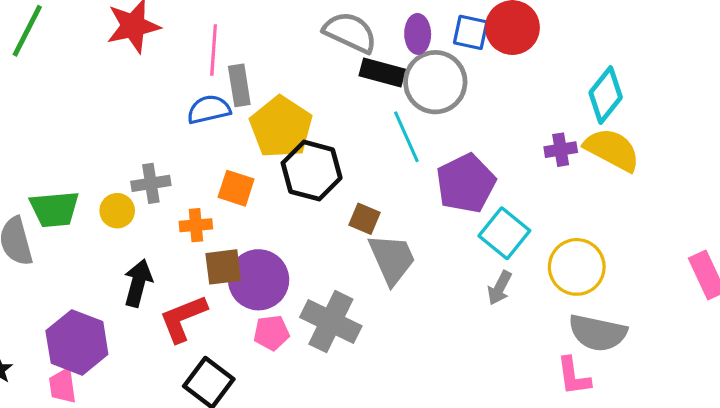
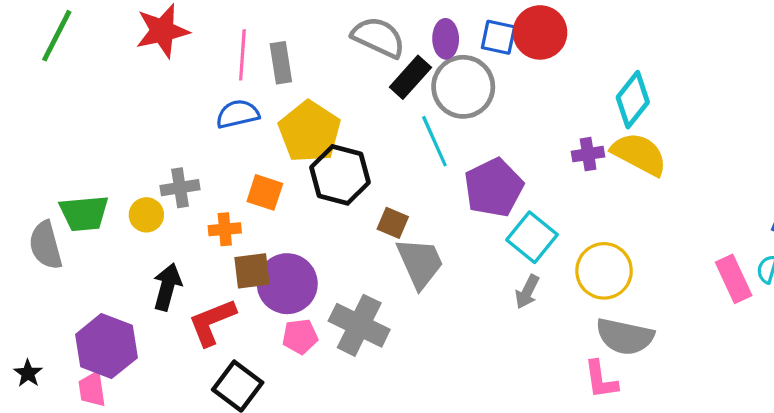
black rectangle: (382, 73) -> (410, 77), turned -63
gray rectangle: (239, 85) -> (281, 63), moved

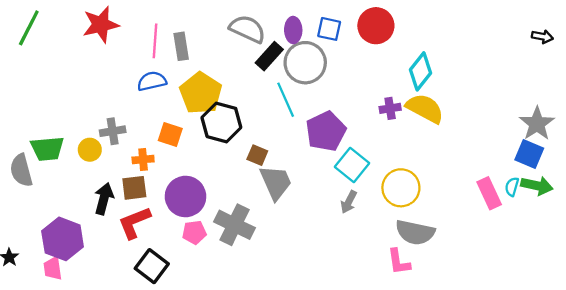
red circle: (540, 32) -> (376, 26), moved
brown square: (252, 271) -> (134, 188), moved

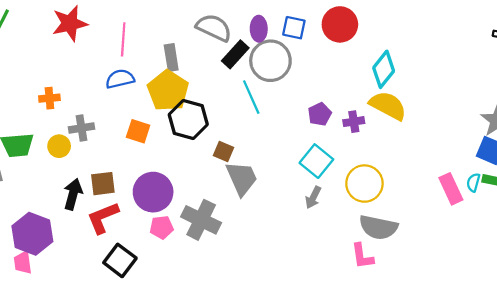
gray rectangle: (181, 46) -> (171, 58), moved
purple cross: (390, 108) -> (354, 122), moved
purple pentagon: (326, 131) -> (320, 114), moved, size x0.6
orange cross: (143, 160) -> (49, 98), moved

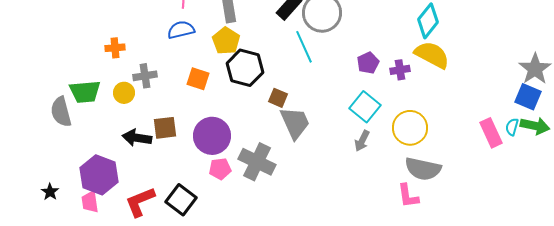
yellow pentagon: (168, 91) -> (226, 41), size x0.7
black arrow: (73, 194) -> (137, 138), turned -96
red L-shape: (103, 218) -> (140, 202), moved

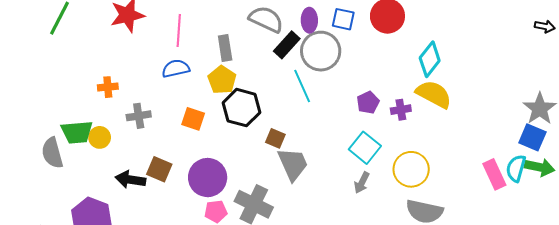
yellow circle: (124, 93) -> (100, 137), moved
cyan semicircle: (512, 127) -> (516, 168), size x1.5
brown square: (165, 128) -> (159, 169), turned 30

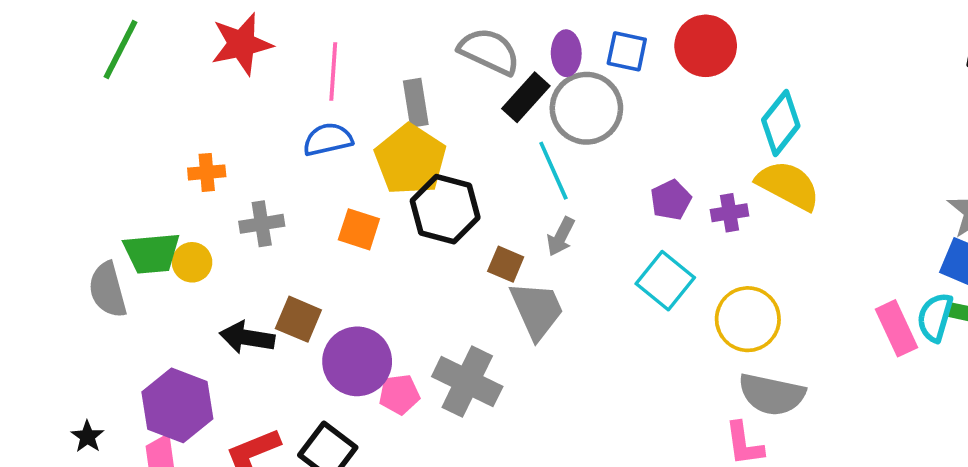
yellow pentagon: (222, 80) -> (410, 160), size x1.4
purple circle: (208, 178) -> (357, 361), moved
gray arrow: (362, 183) -> (561, 237), moved

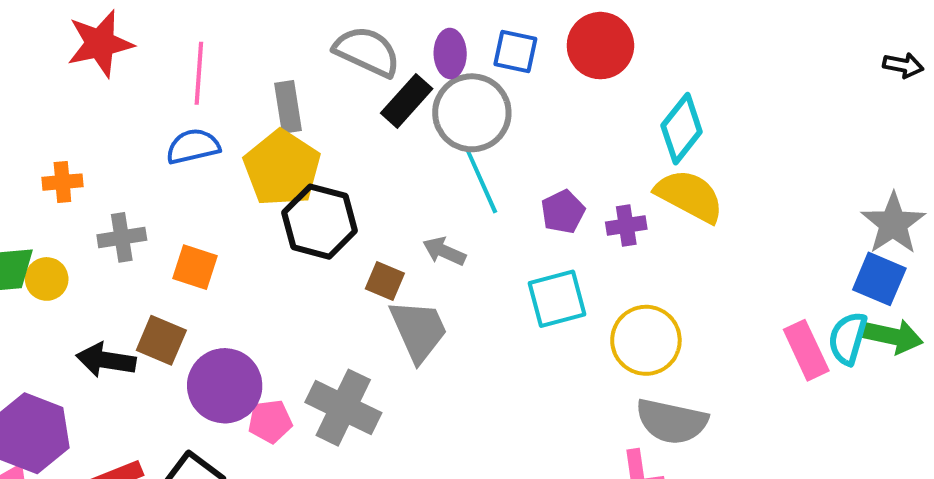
cyan line: (553, 171) -> (482, 182), moved
orange square: (359, 229) -> (195, 267), moved
gray arrow: (561, 237) -> (444, 251), turned 87
cyan square: (665, 281) -> (557, 299), turned 36

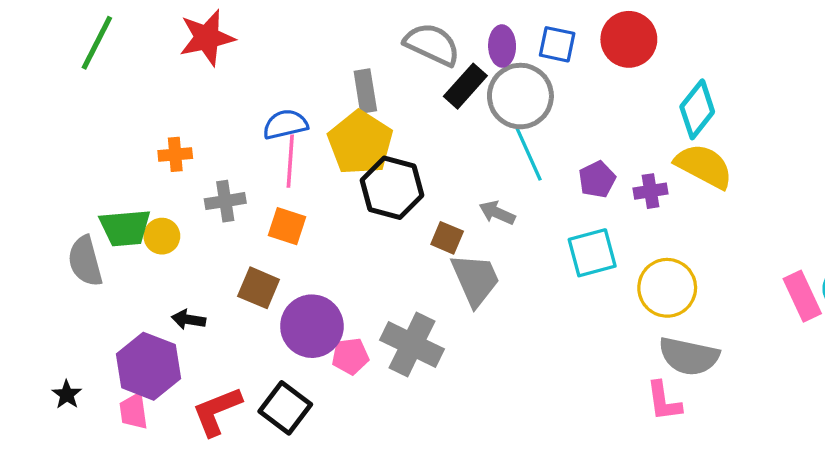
pink line: (199, 73) -> (290, 161), moved
black arrow: (106, 360) -> (189, 320), moved, size x0.7

